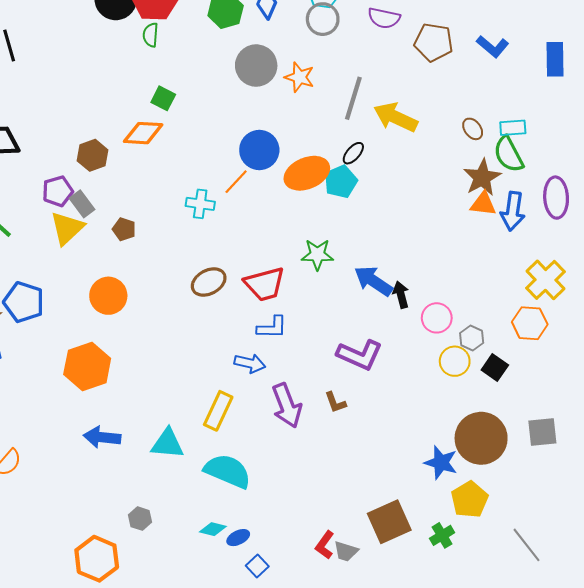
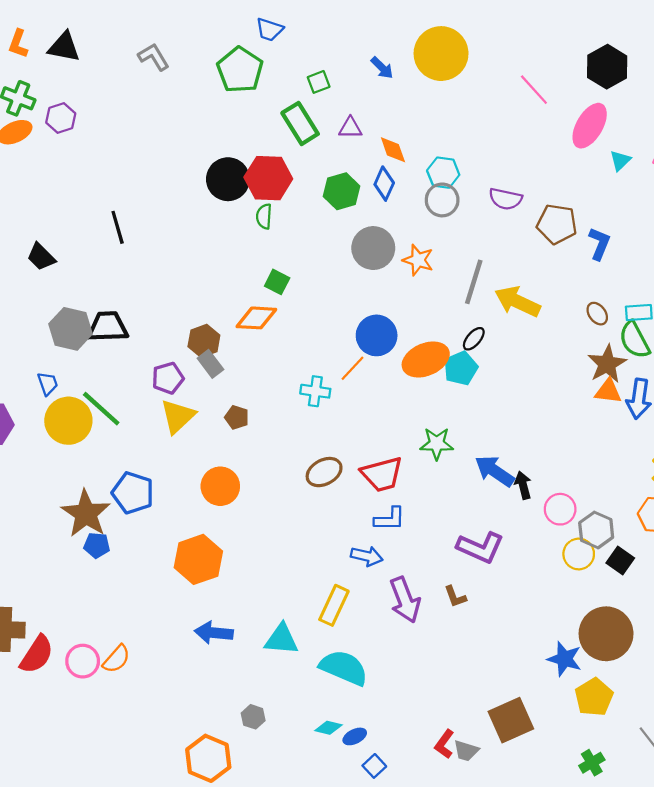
blue L-shape: (493, 47) -> (599, 244), moved, turned -108
gray rectangle: (82, 204) -> (210, 364), moved
gray hexagon: (472, 338) -> (596, 530), size x1.4
green cross: (442, 535) -> (592, 763), moved

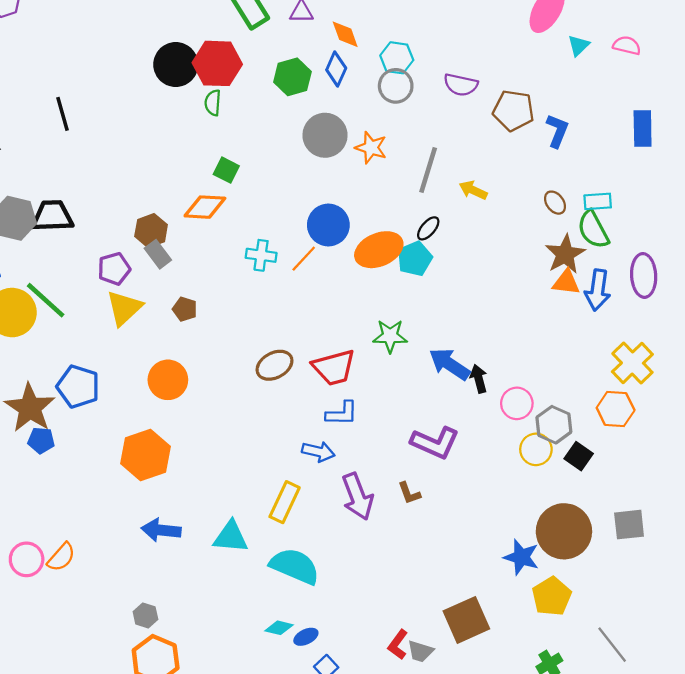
yellow arrow: (518, 302) -> (473, 190), size x0.6
cyan cross: (315, 391) -> (261, 255), moved
gray hexagon: (253, 717) -> (145, 615), moved

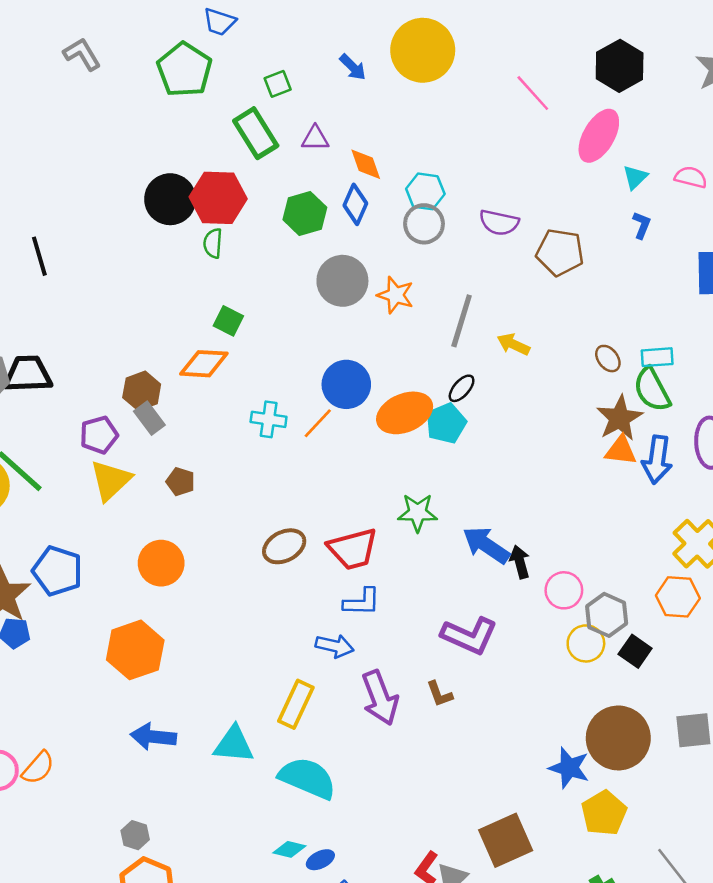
blue L-shape: (557, 131) -> (642, 225), moved, size x0.7

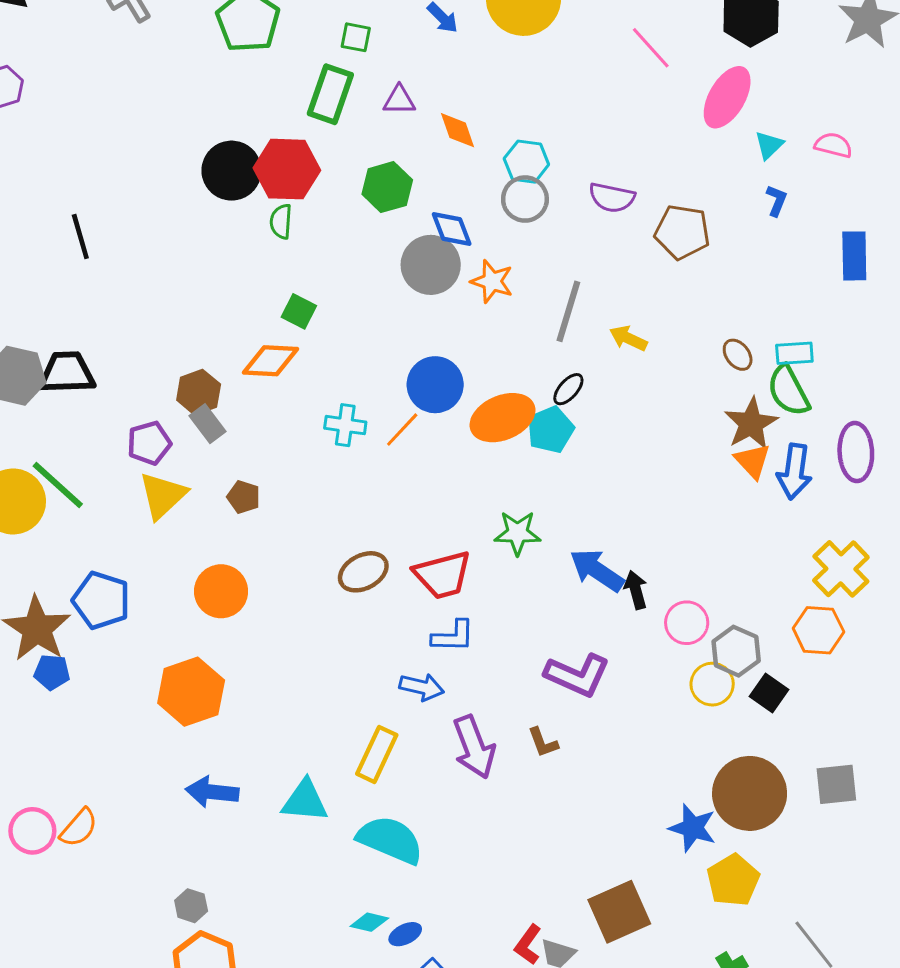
green square: (278, 84) -> (356, 37), turned 32
green rectangle: (256, 133) -> (330, 94), turned 51
blue diamond: (355, 204) -> (452, 229), moved, turned -45
orange triangle: (621, 450) -> (753, 461), turned 40

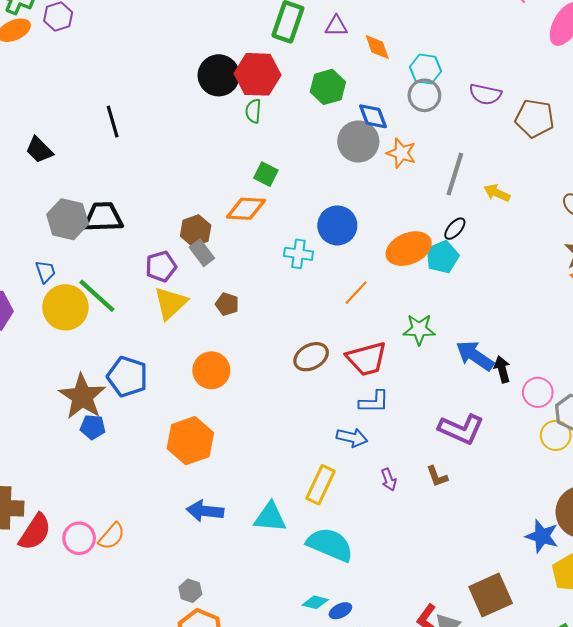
blue circle: (435, 385) -> (337, 225), moved
orange line: (402, 430) -> (356, 293), moved
purple arrow: (474, 747) -> (389, 479), size x0.5

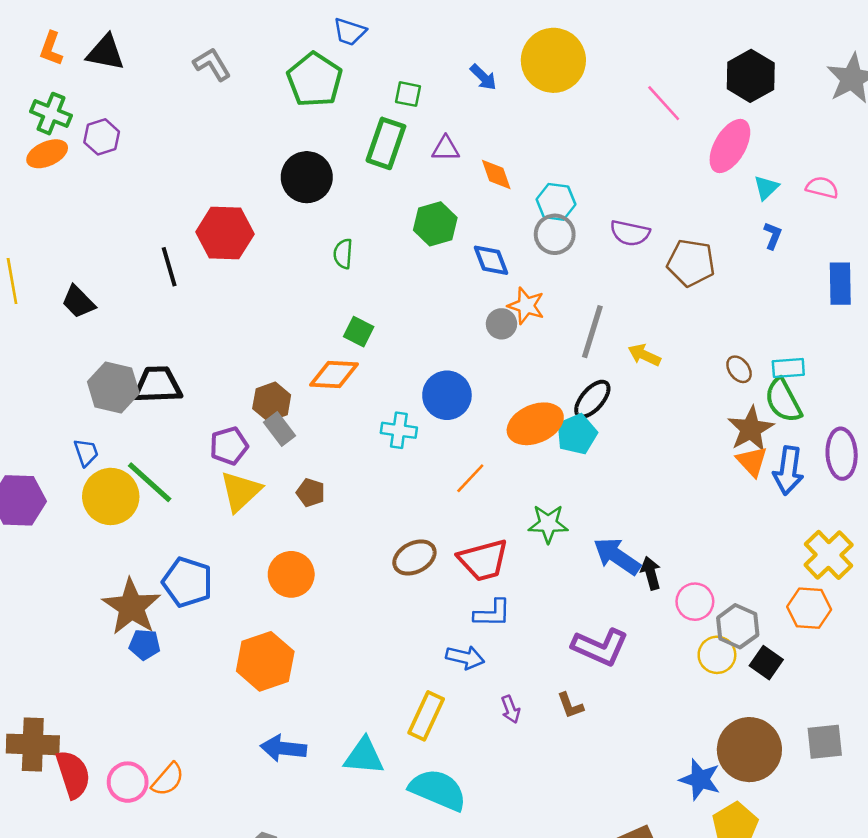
red hexagon: (258, 74) -> (225, 233), moved
black circle: (219, 75) -> (307, 177), moved
gray circle: (358, 141) -> (501, 324), moved, size x0.6
black ellipse: (455, 229) -> (592, 399), size x1.4
red semicircle: (35, 532) -> (73, 774), turned -51

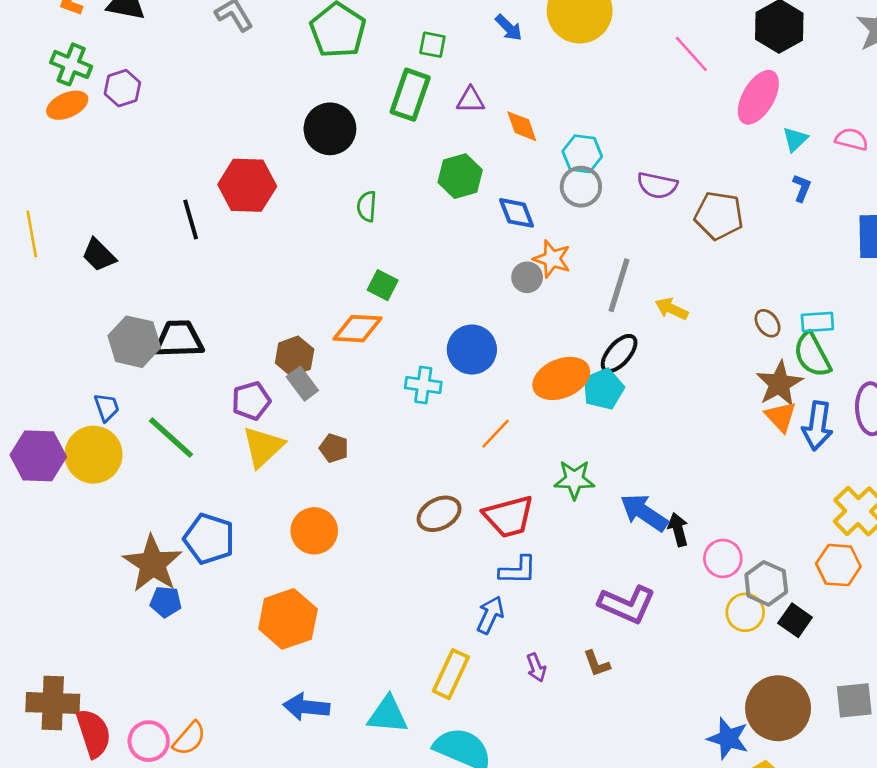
yellow circle: (111, 496) -> (93, 455), moved
blue arrow: (465, 657) -> (490, 615), turned -78

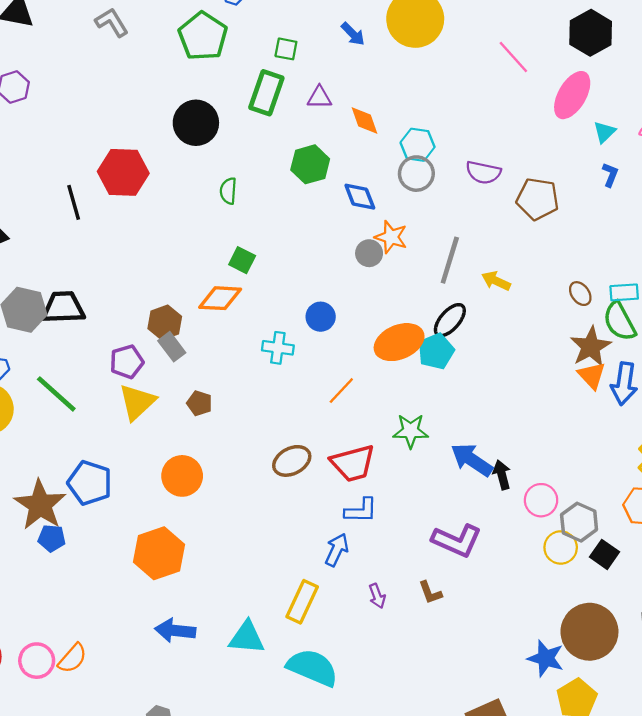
blue circle: (472, 350) -> (321, 317), size x0.7

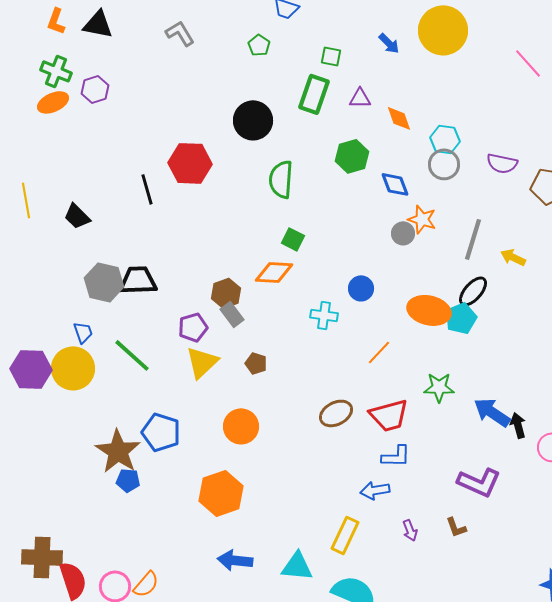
green pentagon: (203, 36) -> (259, 45), size x0.5
green semicircle: (228, 191) -> (281, 179), size x1.6
orange ellipse: (399, 342) -> (429, 310), turned 36
blue arrow: (337, 550) -> (375, 490), turned -124

